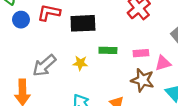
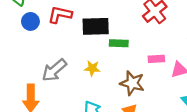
green rectangle: (108, 50) -> (119, 43), moved
brown star: (143, 80) -> (132, 83), moved

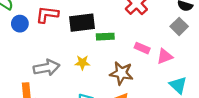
pink rectangle: (156, 59) -> (142, 48), turned 32
gray arrow: (54, 70) -> (47, 68), turned -145

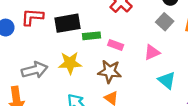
pink rectangle: (142, 48) -> (116, 45), moved
yellow star: (82, 63) -> (70, 63), size x1.5

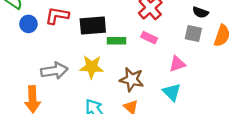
gray square: (165, 22) -> (193, 33), turned -35
pink rectangle: (116, 45) -> (149, 38), moved
cyan triangle: (167, 80) -> (172, 92), moved

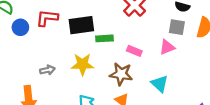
pink rectangle: (149, 38) -> (134, 51), moved
pink triangle: (177, 64) -> (167, 47), moved
gray arrow: (54, 71) -> (47, 70), size x0.6

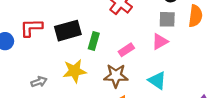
green rectangle: (105, 38) -> (94, 41), turned -63
pink rectangle: (134, 51) -> (126, 50), turned -48

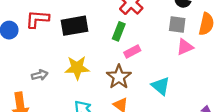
green rectangle: (94, 41) -> (119, 31), moved
pink triangle: (160, 42) -> (185, 47), moved
brown star: (116, 76) -> (119, 77), turned 30

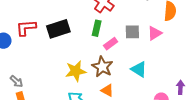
gray square: (177, 25) -> (132, 32), moved
yellow star: (77, 68) -> (76, 71), moved
gray arrow: (40, 75) -> (16, 81), moved, turned 64

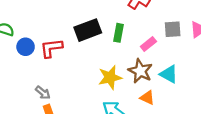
red L-shape: (26, 28) -> (51, 48), moved
green rectangle: (97, 28) -> (119, 33), moved
cyan triangle: (139, 69) -> (169, 74), moved

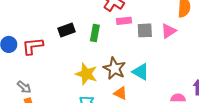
black rectangle: (88, 30) -> (67, 30), size x0.7
pink rectangle: (148, 44) -> (124, 21), moved, turned 32
yellow star: (110, 77) -> (86, 74), turned 30

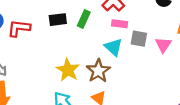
pink triangle: (169, 31) -> (163, 45), turned -35
green rectangle: (95, 33) -> (84, 19), moved
cyan triangle: (141, 72) -> (113, 47), moved

